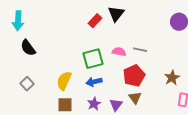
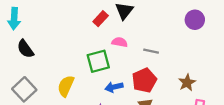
pink semicircle: (119, 52) -> (120, 42), moved
blue arrow: (94, 82) -> (114, 87), moved
gray square: (27, 84) -> (24, 89), size x1.5

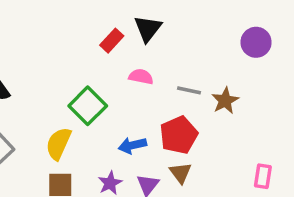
green square: (98, 61) -> (88, 106), moved, turned -30
brown star: (187, 83) -> (225, 101), moved

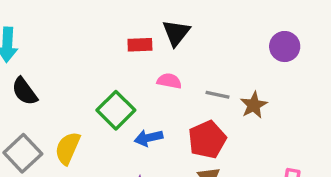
red rectangle: (112, 41) -> (140, 45), turned 45
yellow semicircle: (58, 144) -> (68, 148), moved
blue arrow: (132, 145) -> (149, 138), moved

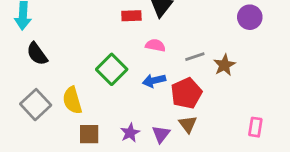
gray line: (217, 95) -> (195, 57), turned -30
blue arrow: (149, 138) -> (154, 81), moved
yellow semicircle: (68, 148) -> (72, 100), turned -40

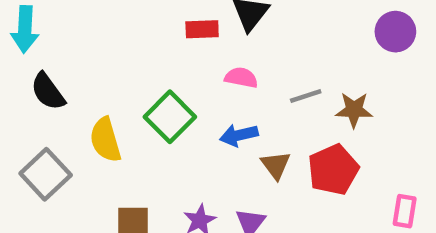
brown star: (224, 65) -> (354, 110), turned 30
red pentagon: (186, 93) -> (333, 170), moved
yellow semicircle: (72, 100) -> (105, 140), moved
brown triangle: (188, 124) -> (276, 165), moved

